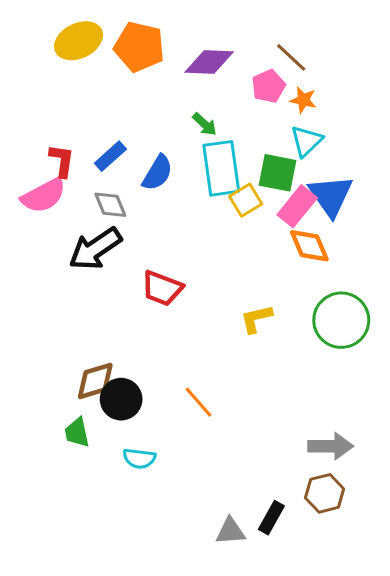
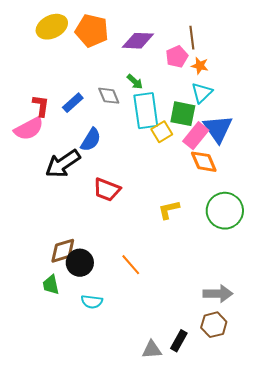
brown line: (291, 57) -> (192, 38), turned 40
blue semicircle: (158, 173) -> (91, 140), moved
gray diamond: (110, 205) -> (109, 96), moved

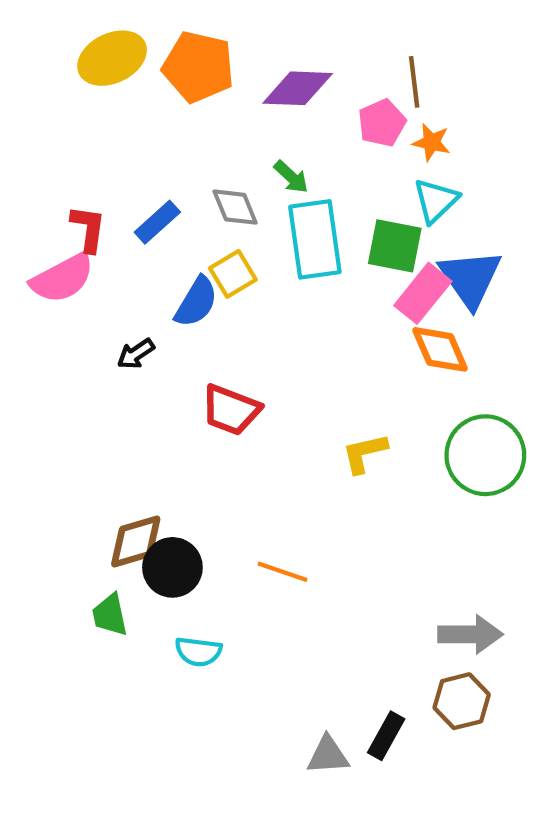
yellow square: (162, 132) -> (233, 274), moved
black arrow: (63, 164) -> (136, 354), size x0.5
orange line: (131, 265) -> (283, 572), turned -30

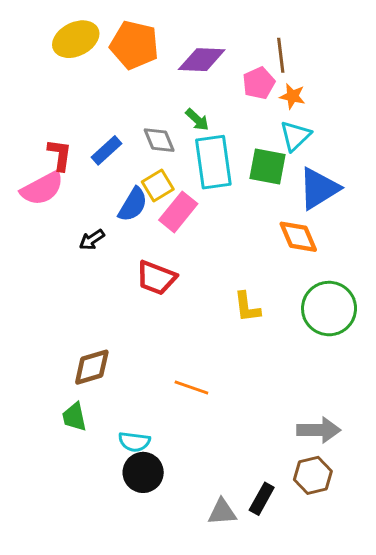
blue triangle: (470, 278) -> (319, 188), turned 33
pink rectangle: (423, 293) -> (178, 212), moved
yellow L-shape: (365, 453) -> (247, 307), turned -84
black circle: (172, 567) -> (143, 472), moved

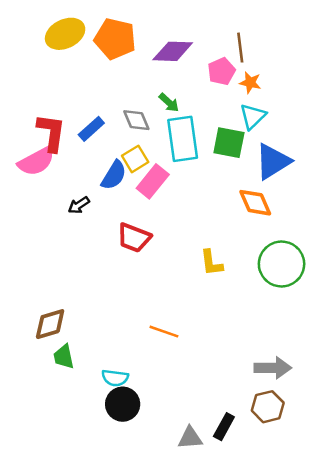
red L-shape: (60, 155) -> (51, 133), size x1.4
brown diamond: (92, 367) -> (50, 324), moved

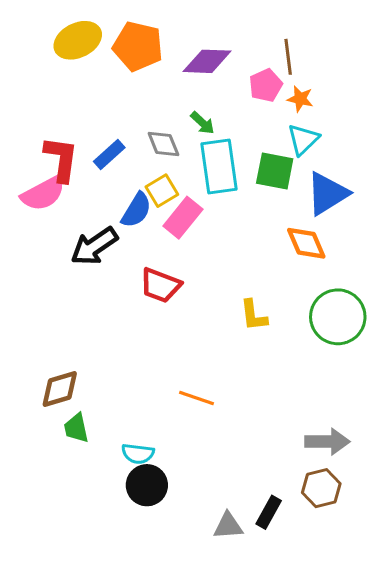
black arrow: (79, 205) -> (94, 246), size x1.8

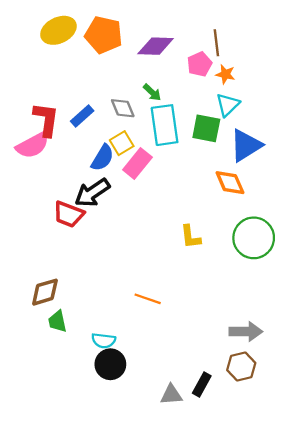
black arrow: (94, 246) -> (92, 193), moved
red trapezoid: (160, 285) -> (69, 214), moved

